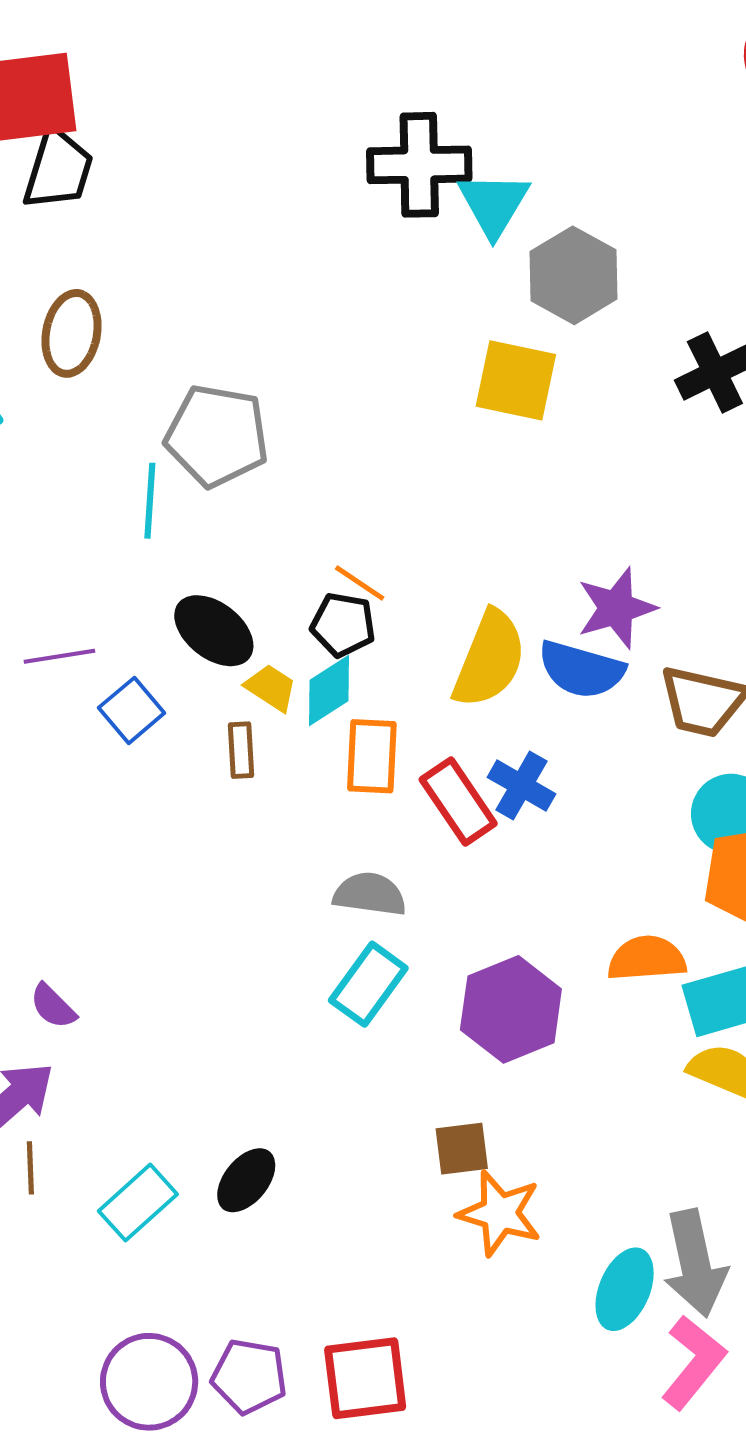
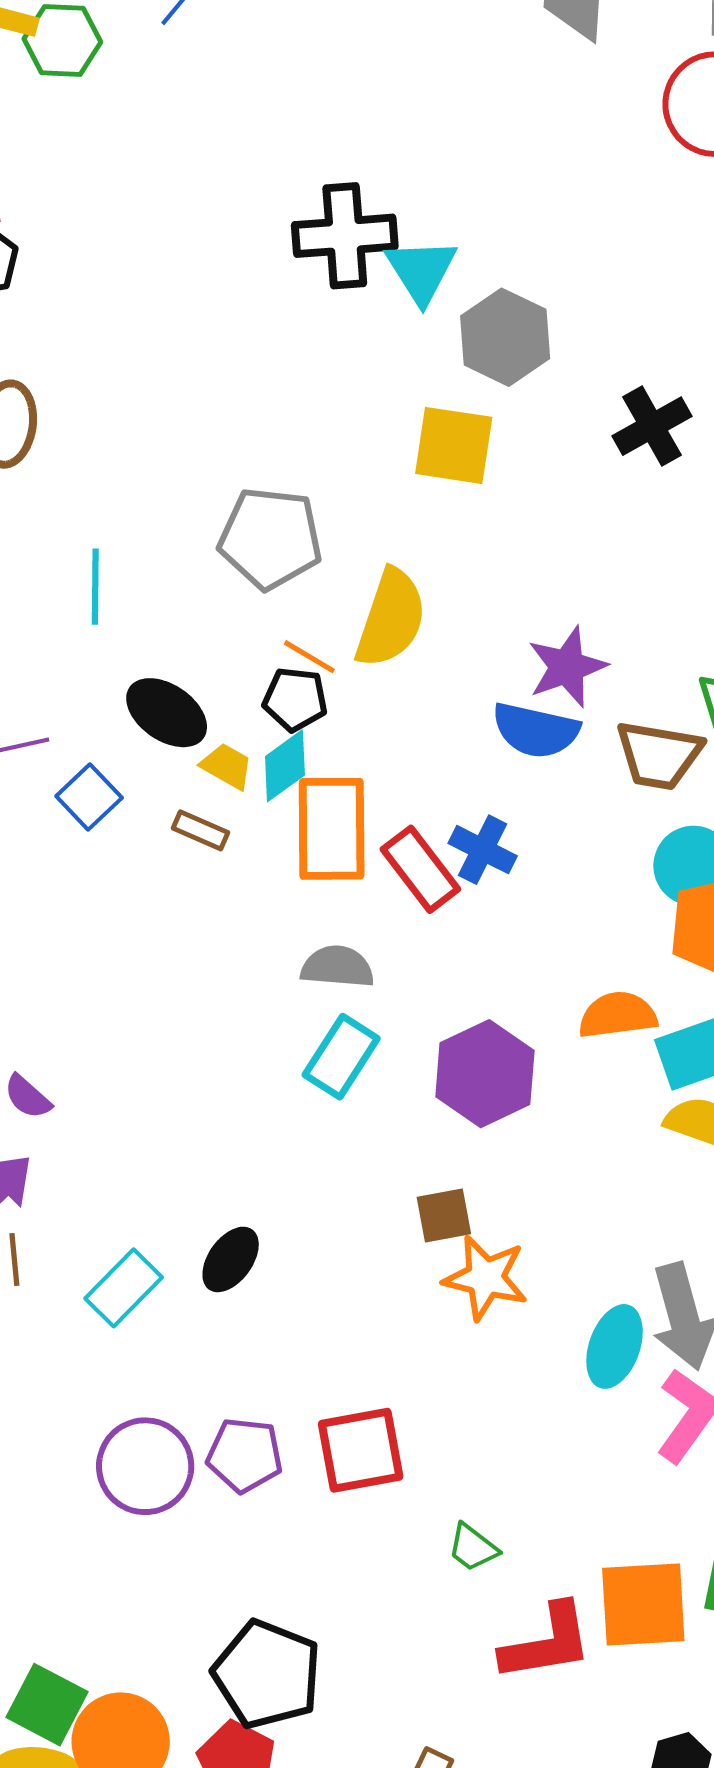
gray pentagon: (217, 436) -> (270, 538), moved
yellow semicircle: (489, 659) -> (391, 618), moved
brown rectangle: (241, 750) -> (201, 830), turned -60
orange rectangle: (372, 756) -> (332, 829), size x1.4

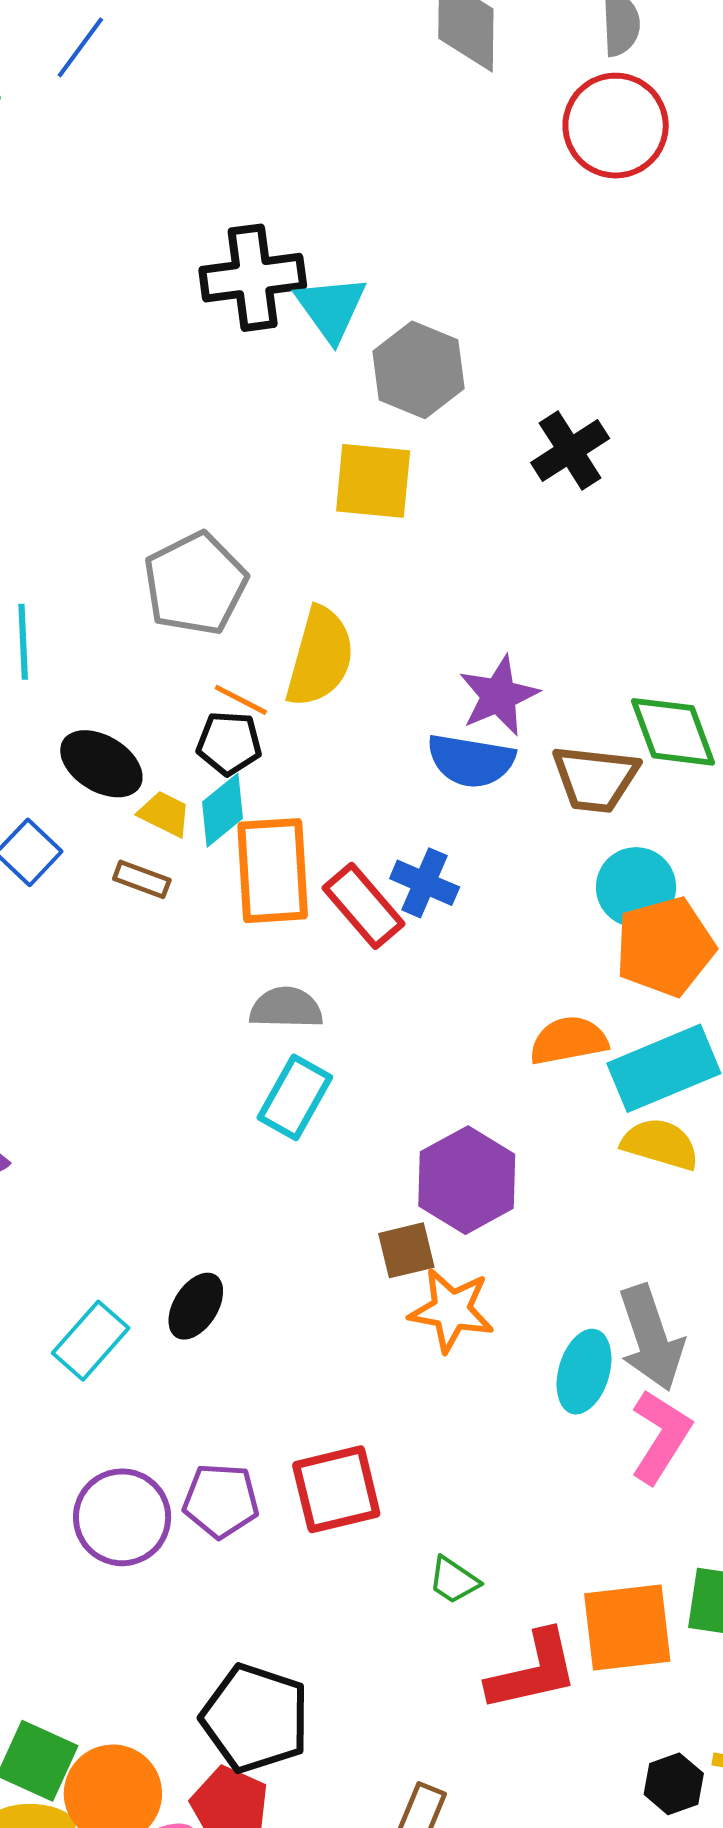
gray pentagon: (270, 538) -> (195, 584), turned -30
purple hexagon: (485, 1074) -> (467, 1180), moved

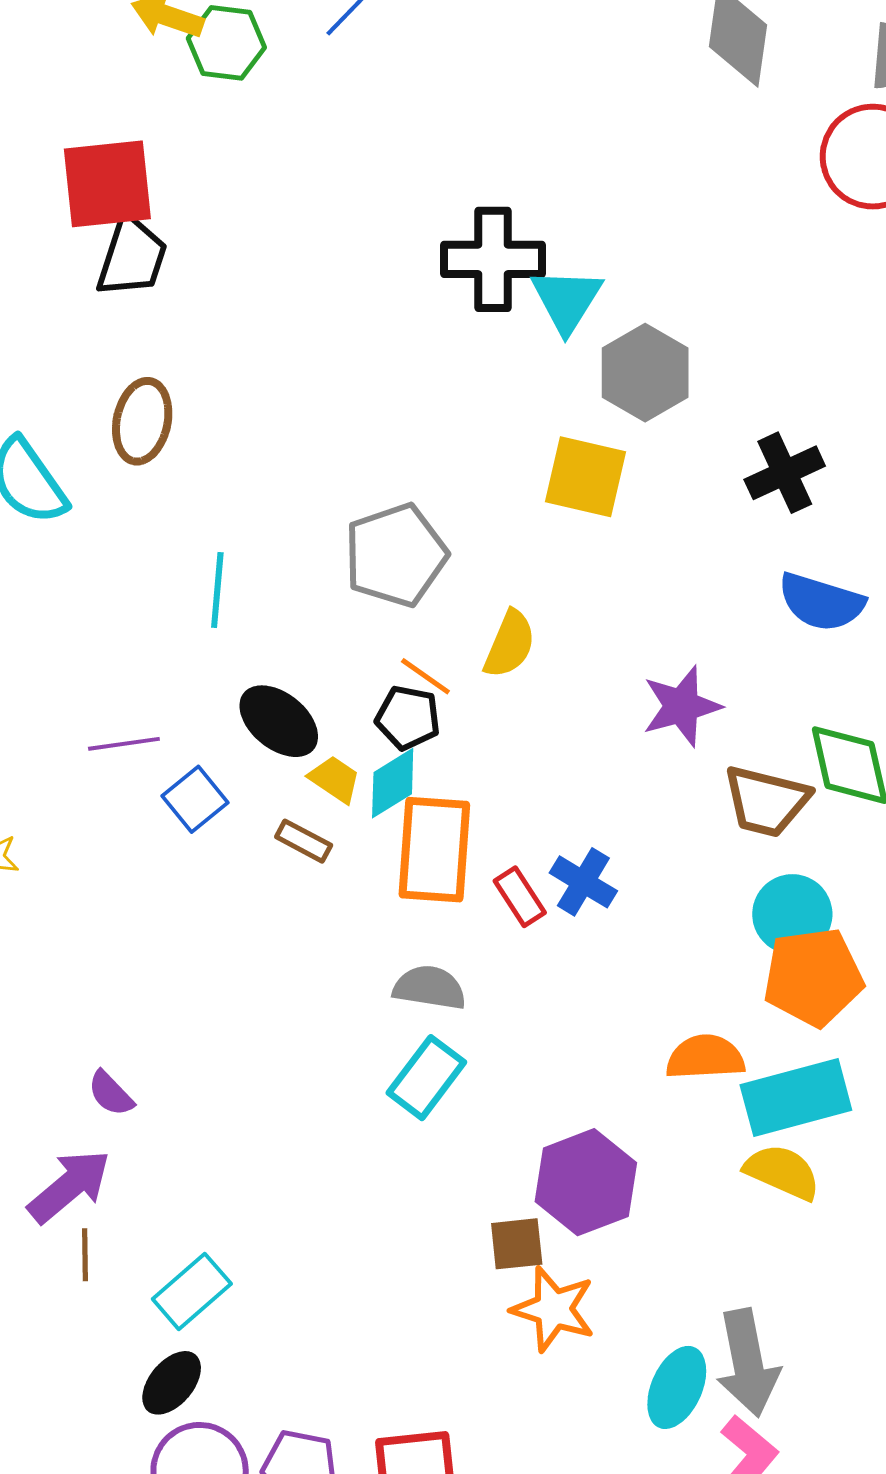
yellow semicircle: (320, 657) -> (510, 644), size x0.7
blue semicircle: (471, 761) -> (821, 602), moved
red rectangle: (364, 906) -> (520, 897), size x0.7
black ellipse: (196, 1306) -> (172, 1383), moved

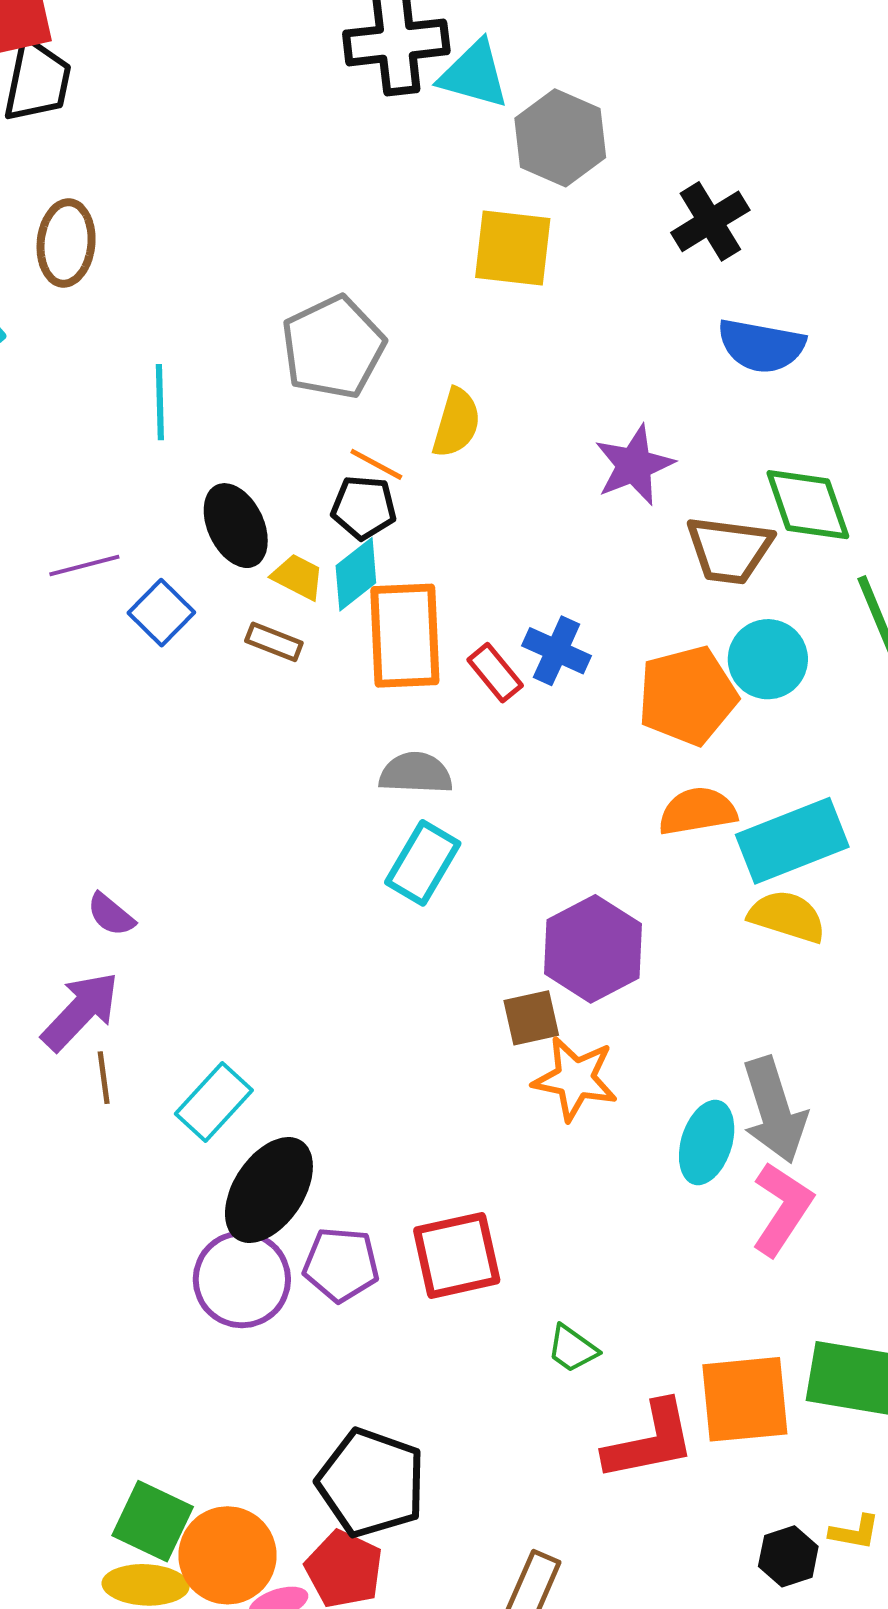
cyan triangle: (567, 300) -> (474, 74), turned -40
black ellipse: (279, 721) -> (236, 526), turned 32
orange pentagon: (813, 977) -> (687, 696), moved
black ellipse: (172, 1383) -> (269, 1190), moved, size x1.6

